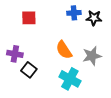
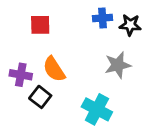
orange semicircle: (64, 50) -> (54, 69), moved
gray star: (92, 56) -> (118, 65), moved

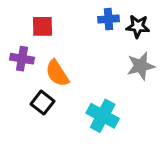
gray star: (118, 65) -> (141, 66), moved
purple cross: (21, 75) -> (22, 59), moved

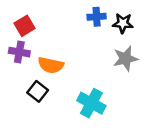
red square: (43, 26) -> (25, 26), moved, turned -30
orange semicircle: (57, 73) -> (51, 65), turned -45

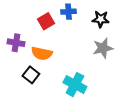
blue cross: (97, 17) -> (69, 12), moved
red square: (25, 26) -> (46, 21), moved

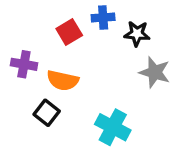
black star: (101, 19) -> (137, 34), moved
gray star: (103, 48) -> (155, 72), turned 30

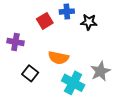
gray star: (155, 72) -> (100, 71), moved, turned 30
orange semicircle: (63, 80) -> (58, 58), moved

